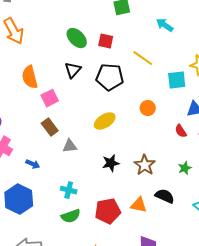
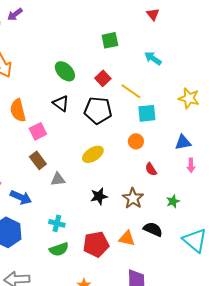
red square: (106, 41) -> (103, 78), moved, turned 35
black triangle: (73, 70) -> (61, 103), turned -36
cyan square: (177, 80) -> (147, 113), moved
red semicircle: (181, 131) -> (151, 169), moved
blue arrow: (33, 164) -> (21, 197), size x1.5

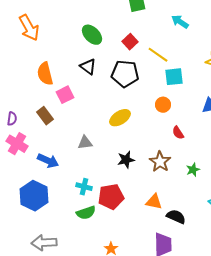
brown rectangle: (38, 160) -> (45, 116), moved
green star: (173, 201) -> (193, 170), moved
black semicircle: (153, 229) -> (176, 217), moved
red pentagon: (96, 244) -> (111, 197), moved

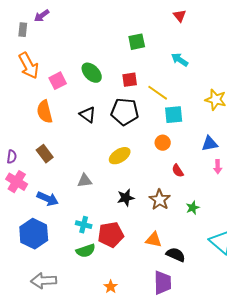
red square: (130, 42) -> (130, 80), turned 35
black triangle: (88, 67) -> (88, 115), moved
pink square: (65, 95) -> (58, 81), moved

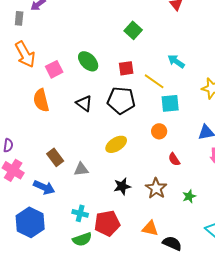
green square: (137, 42) -> (133, 30), turned -36
cyan arrow: (180, 60) -> (176, 61), moved
brown rectangle: (45, 154) -> (55, 157), moved

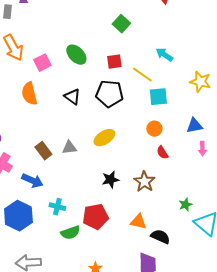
orange circle: (159, 131) -> (154, 129), moved
gray triangle: (81, 169) -> (69, 148), moved
green star: (189, 196) -> (185, 205), moved
cyan cross: (80, 213) -> (57, 207), moved

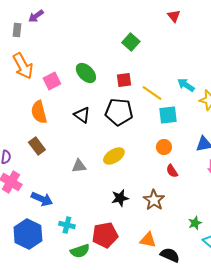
cyan arrow: (164, 55) -> (186, 85), moved
brown rectangle: (43, 151) -> (37, 146), moved

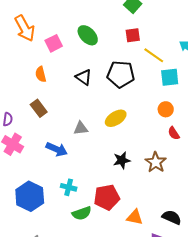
red square: (124, 80) -> (133, 35), moved
orange semicircle: (39, 112) -> (41, 74), size x0.7
blue arrow: (42, 199) -> (57, 149), moved
orange triangle: (148, 240) -> (135, 217), moved

